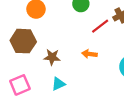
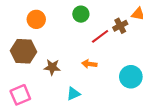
cyan triangle: (58, 84) -> (73, 94), moved

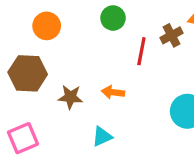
red line: (100, 36) -> (141, 51), turned -42
orange arrow: (89, 64) -> (113, 92), moved

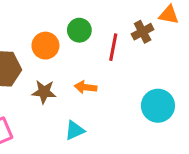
green circle: (113, 18) -> (79, 30), moved
orange circle: (47, 26) -> (45, 46), moved

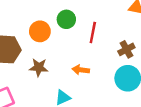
brown cross: (143, 32) -> (126, 49), moved
orange arrow: (86, 87) -> (81, 70), moved

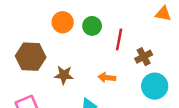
orange circle: (40, 31) -> (63, 22), moved
brown cross: (126, 49) -> (144, 57), moved

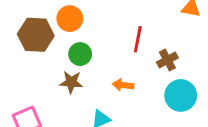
green circle: (92, 26) -> (80, 54), moved
brown hexagon: (31, 57) -> (36, 35), moved

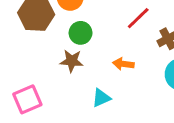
red line: (138, 39) -> (138, 18), turned 35

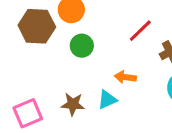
brown star: (72, 61) -> (73, 104), moved
cyan triangle: (101, 98) -> (107, 100), moved

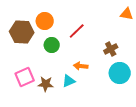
red line: (140, 31) -> (77, 31), moved
pink square: (28, 113) -> (25, 77), moved

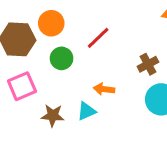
pink square: (25, 77) -> (22, 86), moved

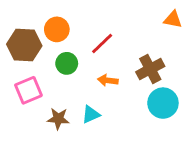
brown cross: (148, 64) -> (150, 69), size x1.4
orange arrow: (104, 89) -> (108, 80), moved

